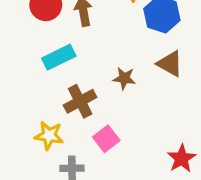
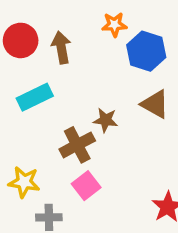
brown cross: (80, 101) -> (77, 145), moved

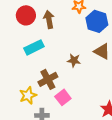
brown cross: (77, 145) -> (48, 79), moved
yellow star: (24, 182) -> (28, 95), turned -30

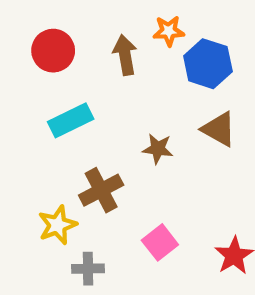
brown arrow: (49, 19) -> (125, 55), moved
pink square: (63, 97) -> (160, 242), moved

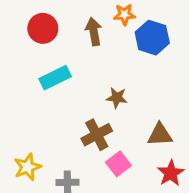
brown triangle: (219, 129) -> (160, 135), moved, turned -32
brown cross: (101, 190) -> (97, 135), moved
yellow star: (57, 225) -> (27, 167), moved

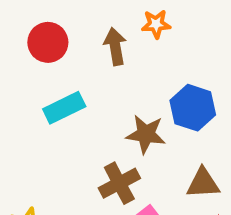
blue hexagon: (152, 38) -> (193, 108), moved
brown star: (117, 98) -> (146, 134), size x1.4

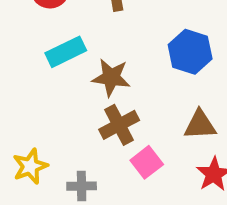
brown star: (146, 134) -> (111, 77), moved

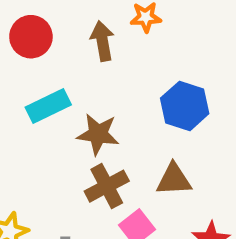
brown triangle: (200, 125) -> (174, 180), moved

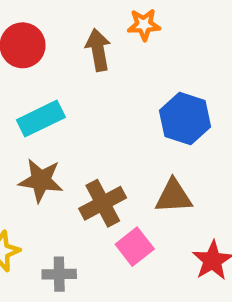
brown star: (98, 134) -> (41, 180), moved

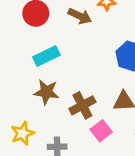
brown arrow: (98, 50) -> (80, 16), turned 125

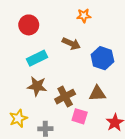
brown arrow: (80, 16) -> (71, 44), moved
pink square: (101, 131) -> (80, 116), turned -35

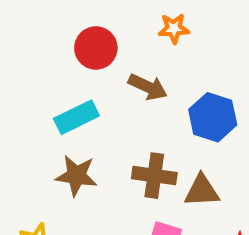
red circle: (29, 25) -> (96, 48), moved
brown cross: (65, 97) -> (154, 176), moved, turned 36

